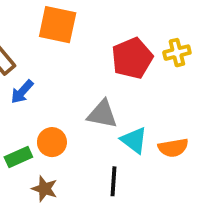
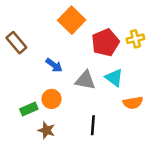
orange square: (58, 25) -> (72, 20), moved, turned 32
blue arrow: (22, 92) -> (54, 65), moved, turned -96
cyan triangle: (134, 140) -> (114, 78), moved

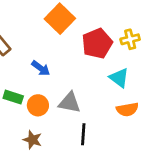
cyan triangle: (114, 78) -> (119, 78), moved
gray triangle: (85, 80) -> (70, 103), moved
green rectangle: (29, 109) -> (13, 97), moved, turned 42

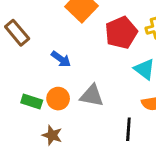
green rectangle: (13, 97) -> (32, 101), moved
black line: (83, 134) -> (128, 129), moved

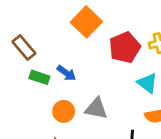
green rectangle: (32, 101) -> (39, 77), moved

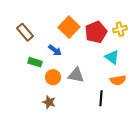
orange square: (86, 22) -> (69, 27), moved
green rectangle: (39, 77) -> (35, 62), moved

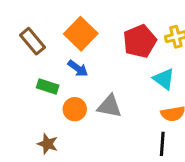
orange square: (69, 27) -> (81, 34), moved
black line: (101, 98) -> (162, 144), moved
brown star: (49, 102) -> (48, 144), moved

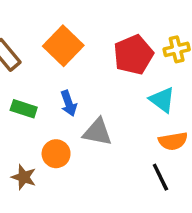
blue arrow: (78, 68) -> (69, 103), moved, turned 35
orange circle: (75, 109) -> (56, 154), moved
black line: (162, 144) -> (160, 177), turned -30

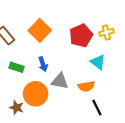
orange semicircle: (173, 141) -> (86, 86), moved
orange circle: (56, 154) -> (36, 94), size x1.5

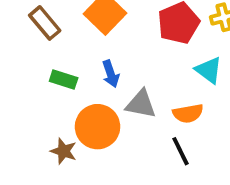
black line: (97, 108) -> (180, 151), moved

